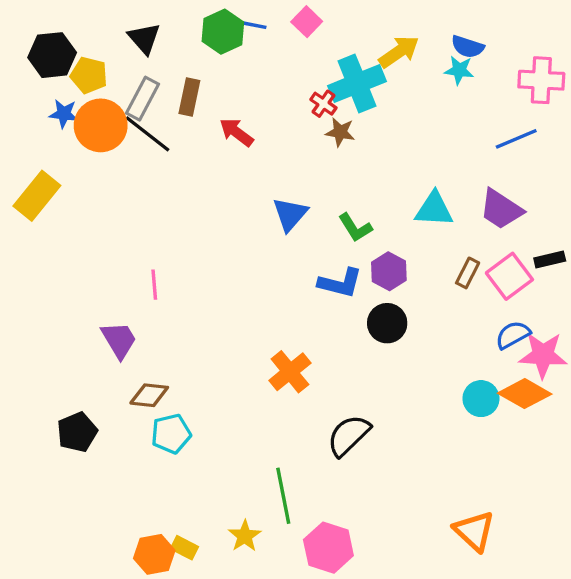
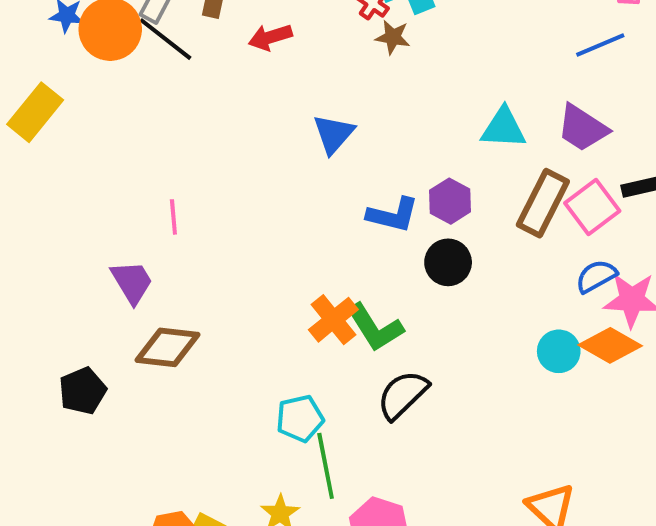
red arrow: (236, 132) -> (270, 37), turned -54
green L-shape: (355, 228) -> (375, 328), moved, size x1.4
brown rectangle: (468, 273) -> (543, 203), size x1.8
brown diamond: (149, 395) -> (167, 347), size x1.4
cyan pentagon: (171, 434) -> (300, 418), moved

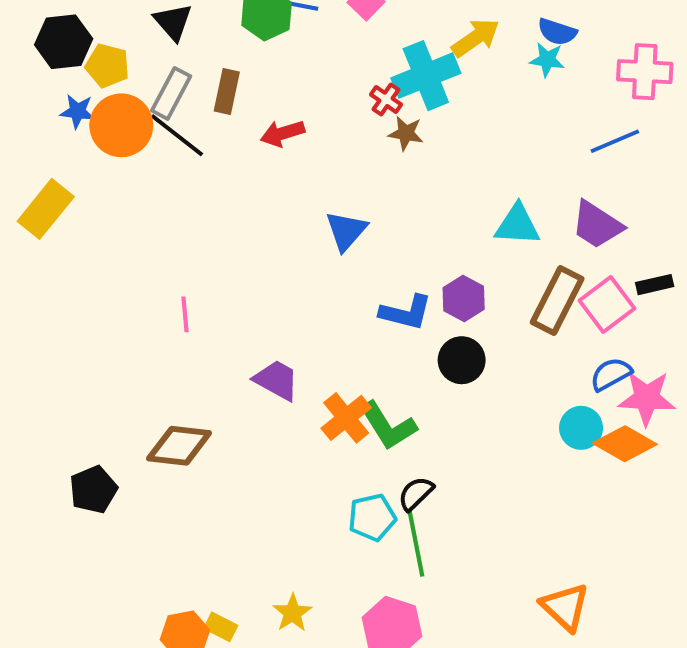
purple trapezoid: (132, 282) -> (277, 380), moved, turned -30
cyan circle: (559, 351) -> (581, 428), moved
black semicircle: (403, 395) -> (416, 494), size x0.7
cyan pentagon: (300, 418) -> (372, 517), moved
green line: (326, 466) -> (416, 543), moved

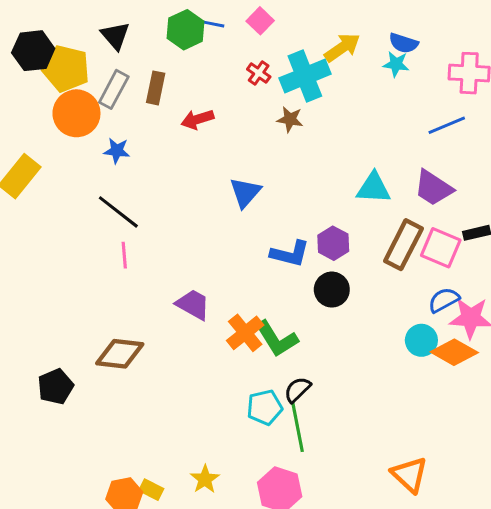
yellow pentagon: (107, 66) -> (66, 69), size x1.4
red cross: (386, 99) -> (259, 73), moved
blue star: (77, 111) -> (117, 151), moved
black line: (177, 135) -> (118, 212), moved
pink square: (607, 304) -> (441, 248), turned -30

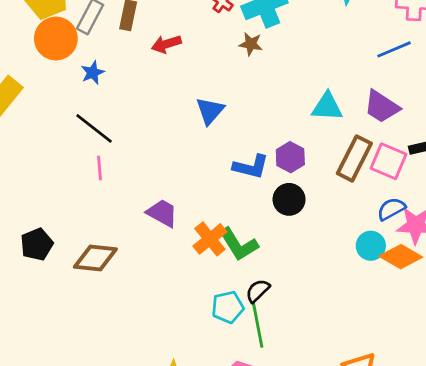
blue star: (117, 151) -> (93, 73), turned -30
black pentagon: (56, 387) -> (37, 244), moved

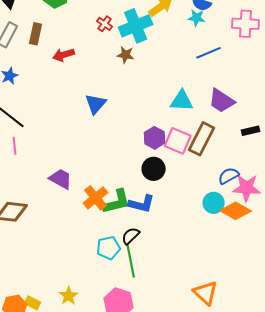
blue line: (394, 49) -> (209, 53), moved
pink square: (389, 161) -> (178, 141), moved
blue L-shape: (251, 167) -> (142, 204), moved
green L-shape: (239, 244) -> (117, 202), turned -72

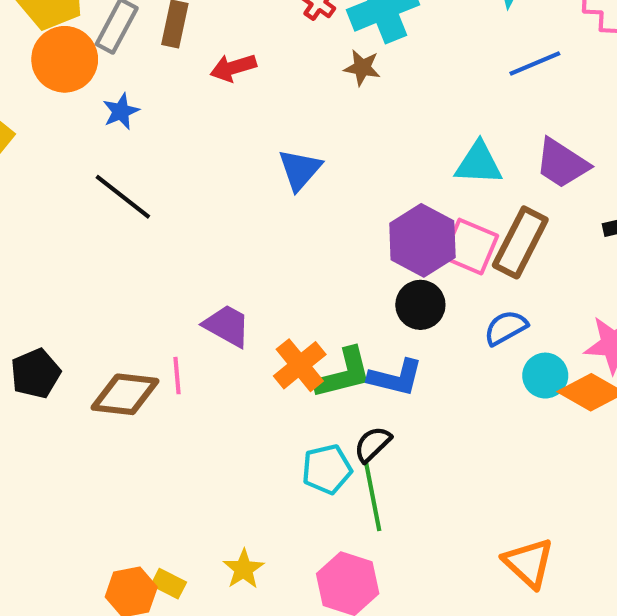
purple hexagon: (155, 138) -> (422, 240), size x1.5
pink line: (15, 146) -> (177, 376), moved
blue semicircle: (229, 176) -> (506, 328), moved

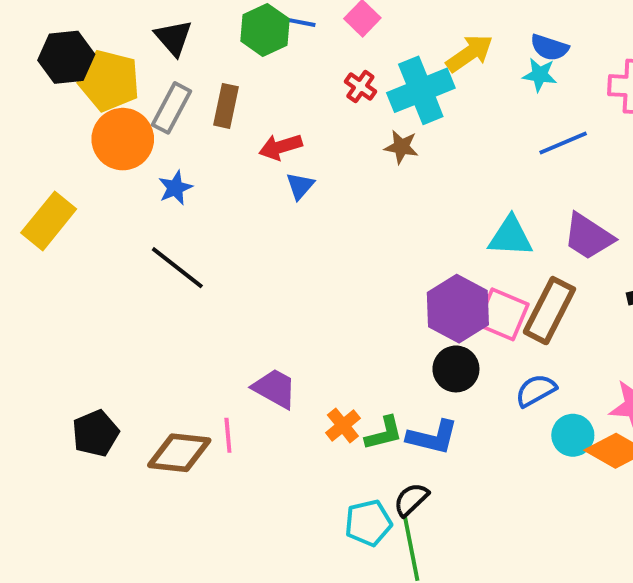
blue triangle: (300, 170) -> (300, 186), moved, size x0.7
orange cross: (300, 365) -> (343, 425), size x0.7
green L-shape: (343, 373) -> (384, 433), size x0.7

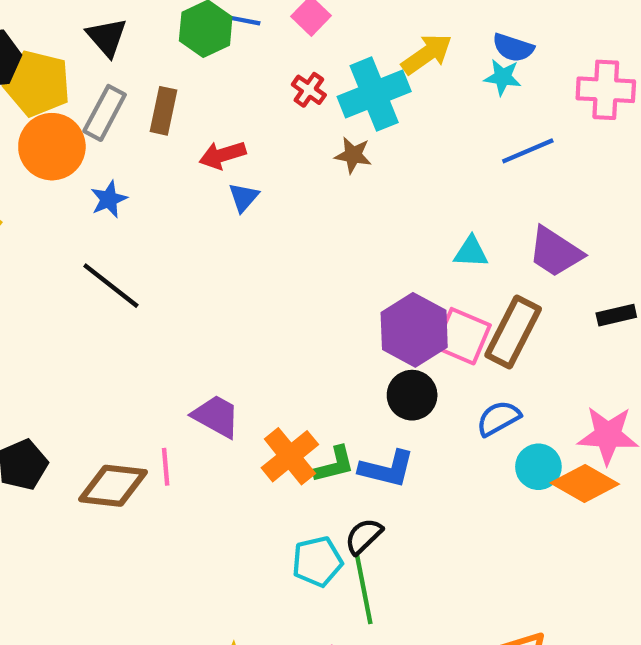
cyan triangle: (510, 236) -> (471, 252), size x0.7
orange cross: (343, 425) -> (290, 456), size x1.5

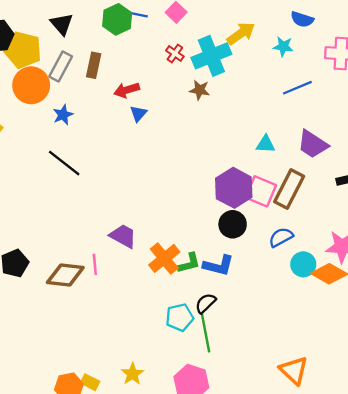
blue semicircle: (513, 48) -> (302, 19), moved

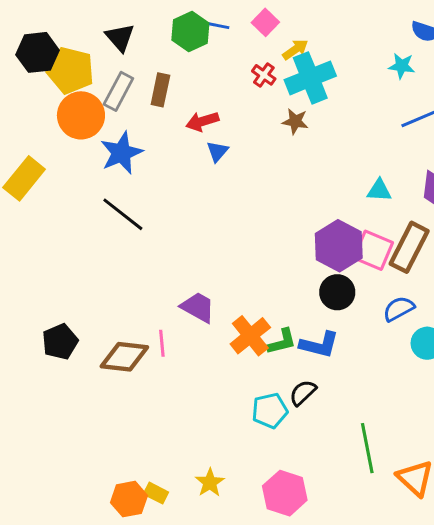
yellow arrow: (241, 33) -> (295, 49), moved, size x0.7
blue star: (63, 115) -> (121, 153), size x1.6
green line: (205, 333) -> (367, 448), moved

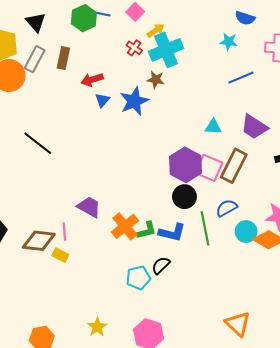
blue star: (121, 153) -> (134, 101), moved
green line: (367, 448) -> (205, 228), moved
yellow rectangle: (156, 493) -> (60, 255), moved

